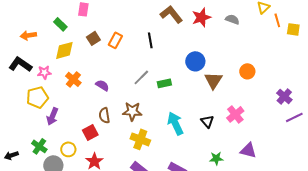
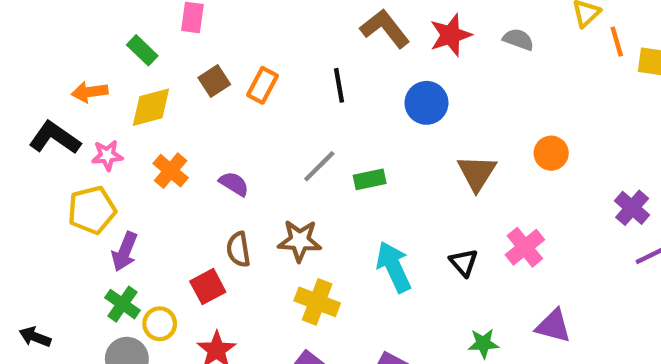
orange arrow: (28, 35) -> (90, 92), moved
blue circle: (195, 61) -> (426, 103), moved
green cross: (39, 146) -> (122, 304), moved
black arrow: (11, 155) -> (35, 337), turned 40

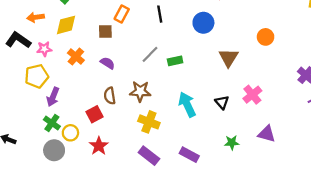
brown square: (214, 81) -> (105, 31), moved, turned 32
orange circle: (551, 153) -> (266, 37), moved

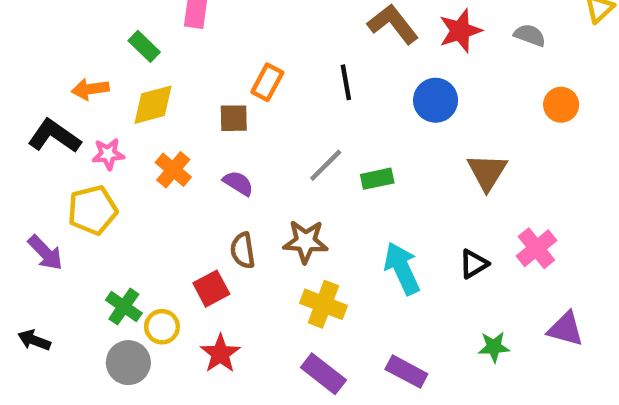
orange circle: (266, 37) -> (561, 105), moved
purple arrow: (53, 97) -> (45, 253), moved, turned -66
black triangle: (222, 102) -> (474, 264), turned 40

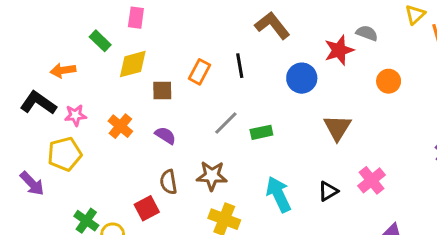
red star: (460, 31) -> (339, 50), moved
orange rectangle: (267, 82) -> (199, 72), moved
yellow diamond: (153, 105) -> (133, 64), moved

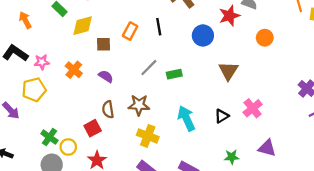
orange arrow: (63, 70) -> (25, 20), moved, turned 70

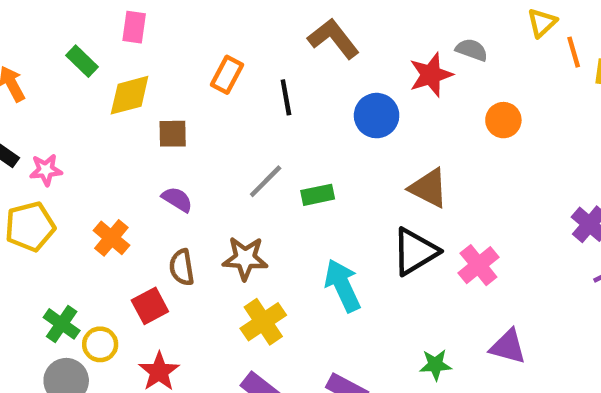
orange rectangle: (130, 31) -> (227, 75), moved
orange cross: (74, 70) -> (111, 238), moved
brown triangle: (228, 71) -> (429, 188), turned -35
black triangle: (222, 116) -> (415, 251), moved, size x1.6
yellow cross: (148, 136) -> (263, 322), turned 35

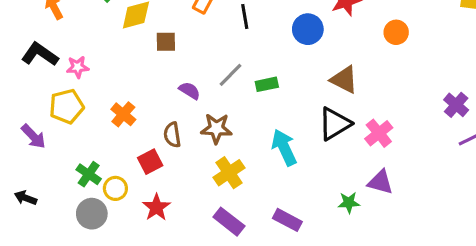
purple semicircle: (177, 199) -> (190, 91), moved
purple triangle: (508, 347) -> (380, 182), moved

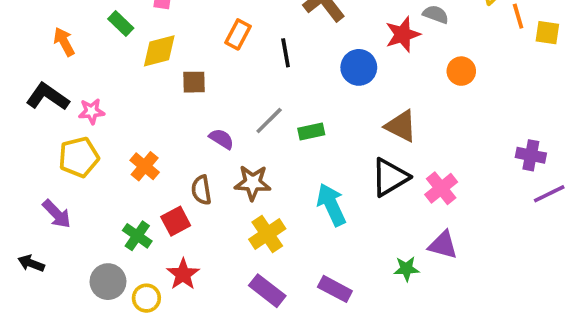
purple cross: (456, 105) -> (531, 155), turned -30
purple arrow: (33, 136) -> (57, 214), moved
green cross: (89, 174) -> (137, 236), moved
yellow circle: (115, 188) -> (146, 298), moved

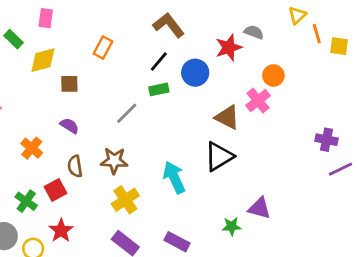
black line: (286, 53) -> (159, 61), moved, turned 50
green rectangle: (311, 131) -> (159, 89), moved
purple semicircle: (221, 139) -> (69, 126), moved
pink cross: (441, 188) -> (258, 101), moved

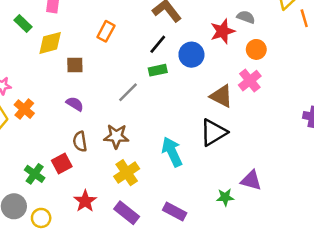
orange circle: (273, 75) -> (256, 49), moved
orange cross: (32, 148) -> (24, 109), moved
red star: (61, 231) -> (85, 201), moved

